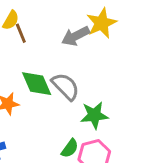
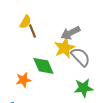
yellow star: (101, 23) -> (64, 48), moved
gray semicircle: (65, 86) -> (80, 57), moved

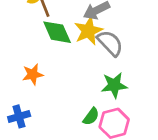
green diamond: (43, 66) -> (57, 32), moved

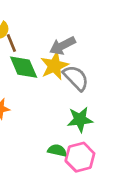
green semicircle: (91, 116) -> (57, 150), turned -114

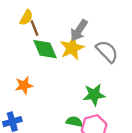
gray arrow: (62, 46) -> (79, 30), turned -30
gray semicircle: (76, 78) -> (107, 51), moved

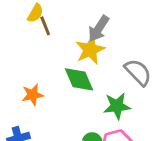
green diamond: (45, 49) -> (79, 79), moved
gray semicircle: (107, 51) -> (138, 72), moved

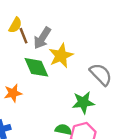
gray arrow: (99, 29) -> (42, 38), moved
green diamond: (79, 79) -> (36, 67), moved

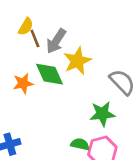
orange star: (13, 93) -> (23, 83), moved

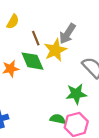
brown line: (35, 38) -> (36, 38), moved
gray arrow: (56, 41) -> (67, 34), moved

